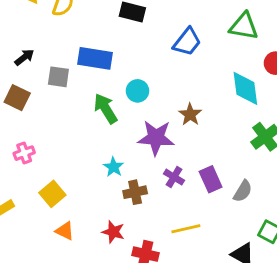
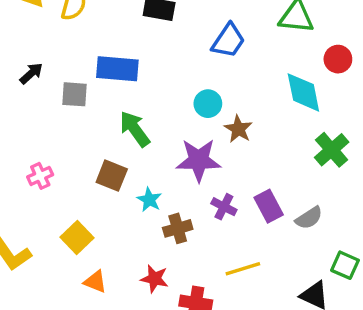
cyan circle: (137, 91) -> (208, 104), moved
brown square: (17, 98) -> (112, 176), moved
pink cross: (24, 153) -> (40, 176), moved
gray semicircle: (243, 191) -> (309, 218), turned 30

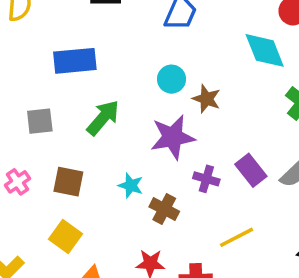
gray square: (74, 94) -> (40, 121), moved
green arrow: (135, 129) -> (103, 118), turned 87
brown square: (112, 176) -> (68, 182), moved
brown cross: (178, 228) -> (164, 209), turned -36

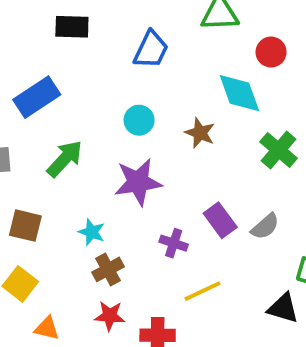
blue rectangle: (75, 61) -> (37, 97), turned -30
brown star: (206, 99) -> (200, 133), moved
purple cross: (206, 179) -> (174, 243), moved
brown cross: (164, 209) -> (108, 269), moved, turned 32

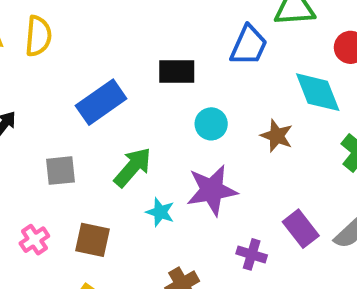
black rectangle: (72, 27) -> (177, 72), moved
blue trapezoid: (151, 50) -> (249, 45), moved
cyan star: (92, 232) -> (160, 212), moved

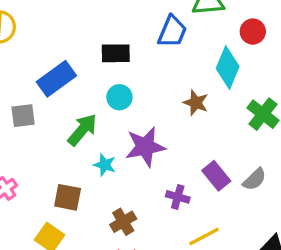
cyan diamond: (318, 92) -> (228, 68), turned 45
cyan circle: (211, 124) -> (119, 97), moved
gray square: (61, 171) -> (23, 116), moved
brown square: (93, 240) -> (68, 197), moved

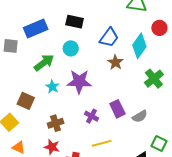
blue trapezoid: (172, 32) -> (109, 38), moved

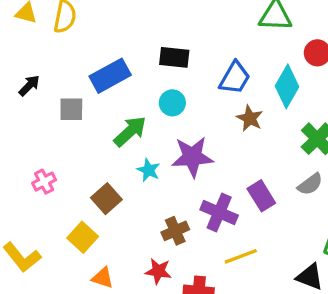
brown square: (26, 101) -> (106, 199), turned 30
purple cross: (92, 116) -> (219, 212), size x1.5
gray semicircle: (140, 116) -> (310, 184), moved
brown cross: (56, 123) -> (175, 231), moved

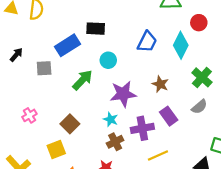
black rectangle: (174, 57) -> (96, 29), moved
brown star: (250, 118) -> (160, 84), moved
cyan star: (149, 170) -> (111, 119), moved
purple cross: (219, 212) -> (142, 128), turned -30
yellow square: (83, 237) -> (56, 149), turned 30

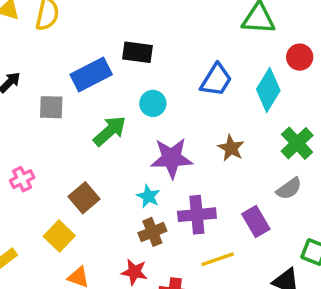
purple rectangle: (169, 116) -> (256, 221), moved
yellow square: (56, 149) -> (59, 236), turned -30

